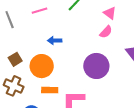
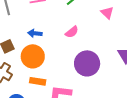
pink semicircle: (106, 32) -> (72, 32), moved
blue arrow: (55, 41) -> (35, 33), moved

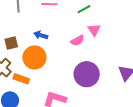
pink triangle: (107, 13) -> (94, 30), moved
orange rectangle: (38, 81) -> (21, 79), moved

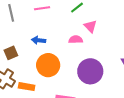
pink semicircle: (77, 41) -> (76, 40), turned -144
orange circle: (34, 58) -> (48, 65), moved

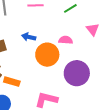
pink triangle: (90, 26) -> (93, 29), moved
orange circle: (48, 65) -> (47, 55), moved

